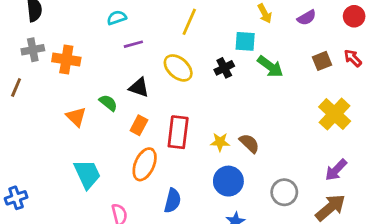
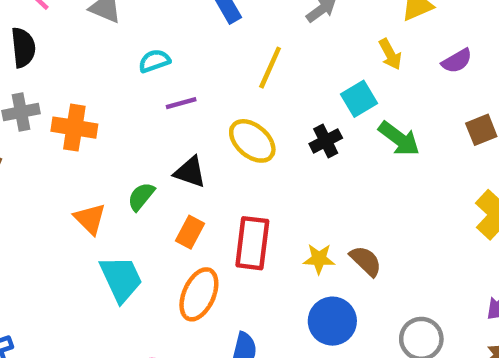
cyan square: (245, 41) -> (359, 99), turned -35
green semicircle: (108, 103) -> (141, 197), turned -90
cyan trapezoid: (87, 174) -> (121, 279), moved

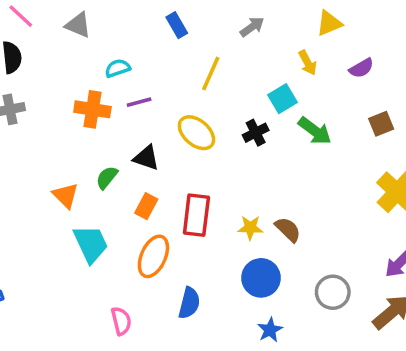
orange cross: (74, 128) -> (92, 109), moved

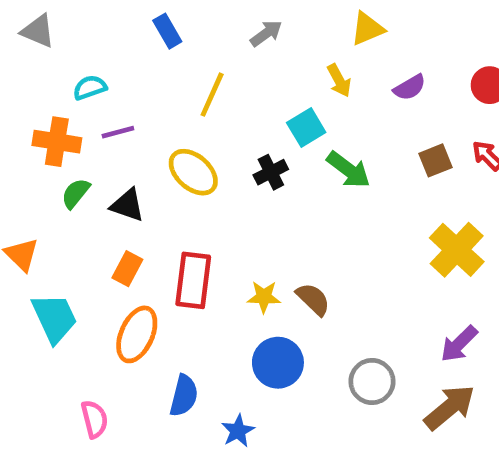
green semicircle: (107, 177) -> (76, 193), moved
blue star: (270, 330) -> (238, 431), moved

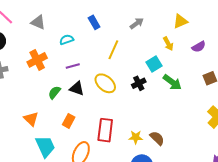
cyan semicircle: (90, 87) -> (67, 40), moved
orange cross: (57, 142) -> (37, 60), moved, turned -36
black triangle: (127, 205) -> (77, 88), moved
orange rectangle: (127, 269) -> (69, 121), moved

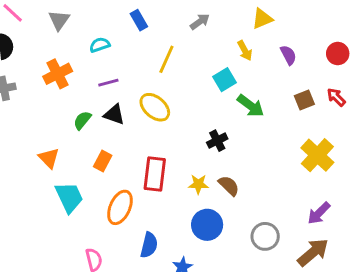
gray triangle: (38, 22) -> (59, 20), turned 42
purple semicircle: (199, 47) -> (288, 55), turned -88
black cross: (139, 83) -> (217, 141), moved

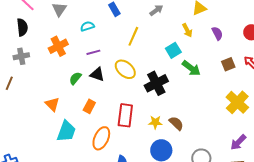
black cross: (217, 141) -> (156, 83), moved, size x1.6
cyan trapezoid: (69, 197) -> (66, 131), turned 45

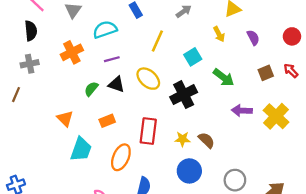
cyan semicircle: (87, 26) -> (105, 30), size x1.5
cyan square: (173, 50) -> (193, 57), moved
orange rectangle: (89, 106) -> (107, 121), turned 40
purple arrow: (238, 142) -> (242, 111), moved, turned 48

